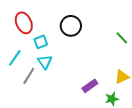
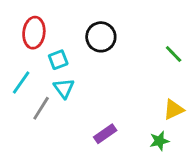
red ellipse: (24, 23) -> (34, 33), turned 30
purple rectangle: (90, 86) -> (105, 134), moved

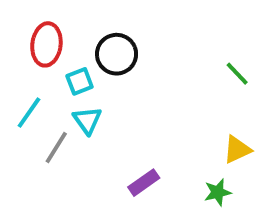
black circle: (101, 37) -> (117, 54), moved

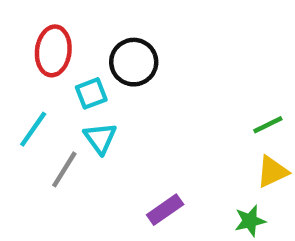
green line: (237, 74) -> (268, 125), moved, turned -72

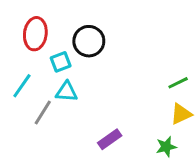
cyan triangle: (100, 138) -> (67, 92), turned -50

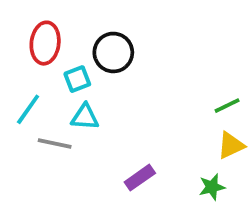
gray line: (43, 113) -> (55, 143), turned 70

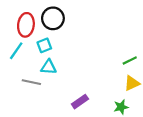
black circle: (113, 52) -> (53, 18), moved
cyan line: (28, 109) -> (16, 51), moved

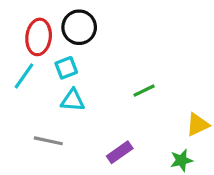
green line: (130, 61) -> (144, 91), moved
gray line: (31, 82) -> (48, 141), moved

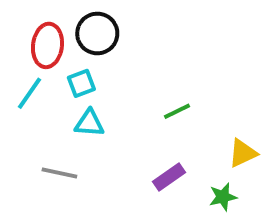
purple rectangle: (120, 152) -> (169, 177), moved

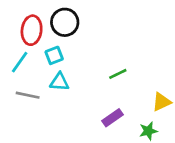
gray line: (59, 173) -> (28, 95), moved

